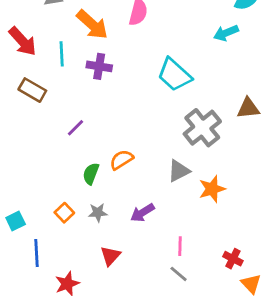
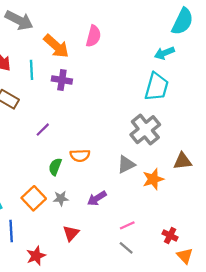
cyan trapezoid: (174, 75) -> (157, 87), moved, turned -116
brown triangle: (248, 108) -> (182, 161), moved
orange semicircle: (121, 160) -> (80, 155), turned -150
orange square: (64, 213) -> (34, 198), size x1.5
pink line: (180, 246) -> (127, 225), turned 63

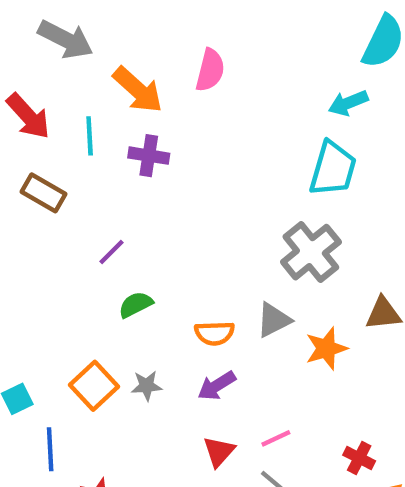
orange semicircle: (80, 155) -> (214, 333), moved
green semicircle: (55, 167) -> (136, 305), moved, turned 42
red triangle: (71, 233) -> (219, 451), moved

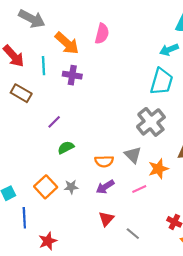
gray triangle: (274, 320) -> (133, 155), turned -48
pink line: (276, 438) -> (139, 189), moved

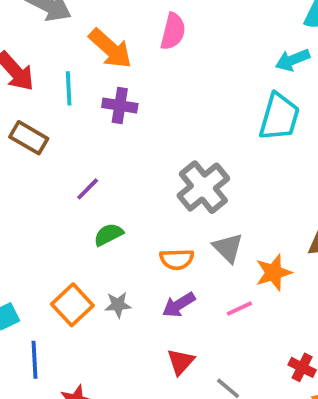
gray cross: (151, 122) -> (203, 187), moved

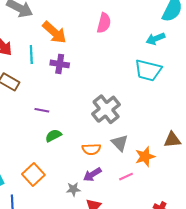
pink semicircle: (173, 31) -> (104, 23), moved
cyan trapezoid: (279, 117) -> (148, 70), turned 88
purple line: (88, 189) -> (42, 110), turned 56
gray star: (118, 305) -> (73, 189), moved

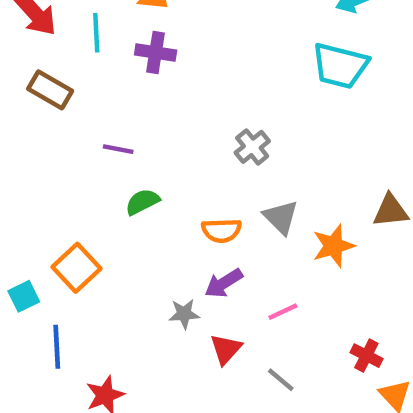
gray cross: (106, 109) -> (252, 147), size x0.6
orange square: (33, 174) -> (76, 268), moved
pink line: (126, 177) -> (283, 312), moved

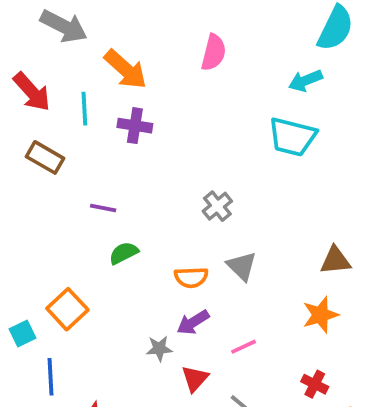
orange star: (333, 246) -> (320, 315), moved

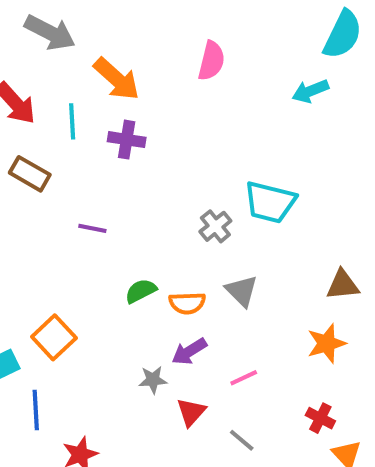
cyan trapezoid: (292, 137) -> (270, 202), moved
green semicircle: (124, 253) -> (141, 291), moved

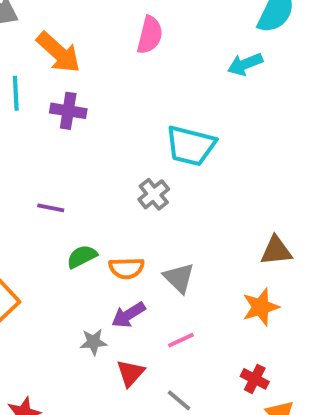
cyan trapezoid: (270, 202) -> (191, 146), moved
purple line: (92, 228) -> (51, 208), moved
gray triangle: (242, 291) -> (179, 278), moved

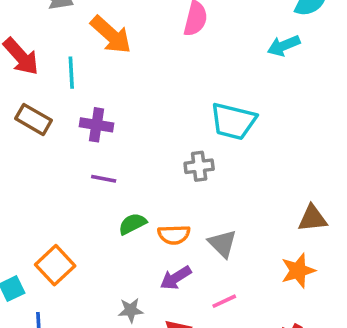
purple cross: (68, 111) -> (96, 125), moved
gray cross: (154, 194) -> (199, 166), turned 32
gray star: (93, 342) -> (131, 310), moved

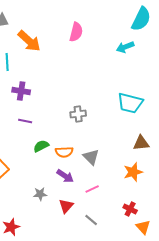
cyan trapezoid: (233, 121) -> (130, 103), moved
purple arrow: (176, 278) -> (65, 176), turned -114

